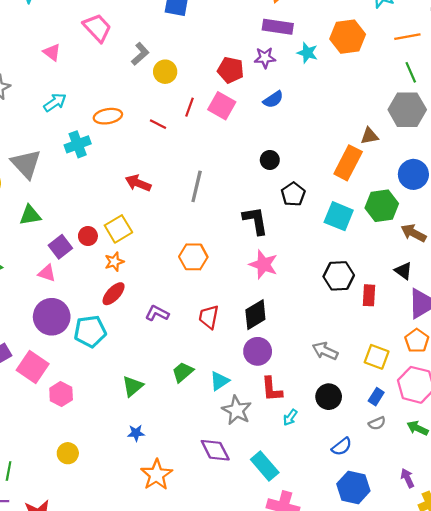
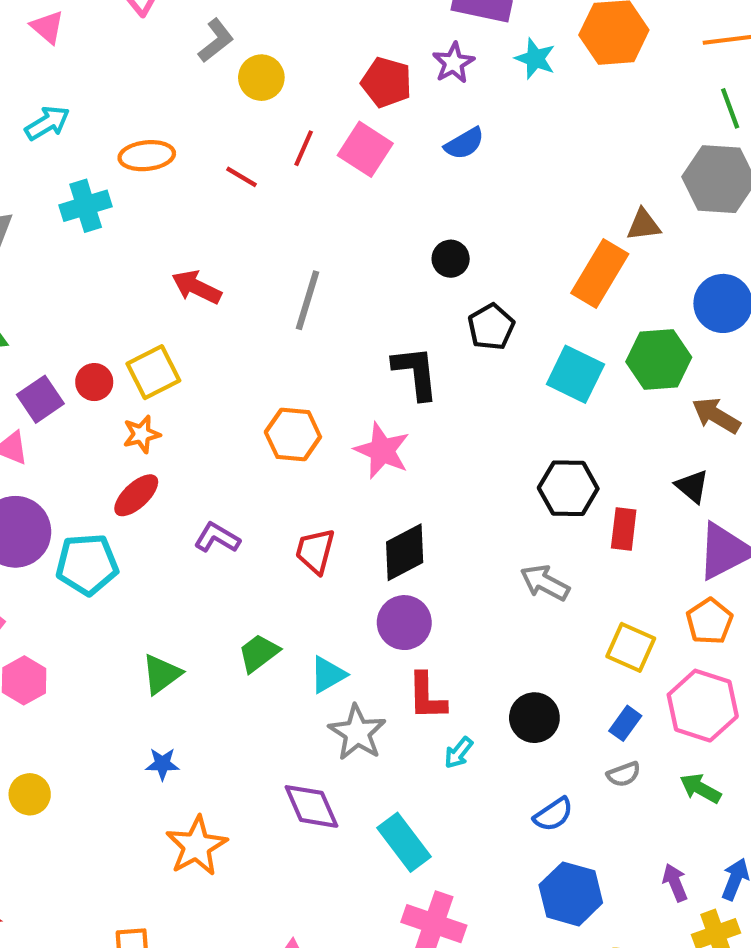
purple star: (265, 58) -> (454, 63), turned -30
pink star: (263, 264) -> (382, 451), moved
gray arrow: (325, 351) -> (545, 583), moved

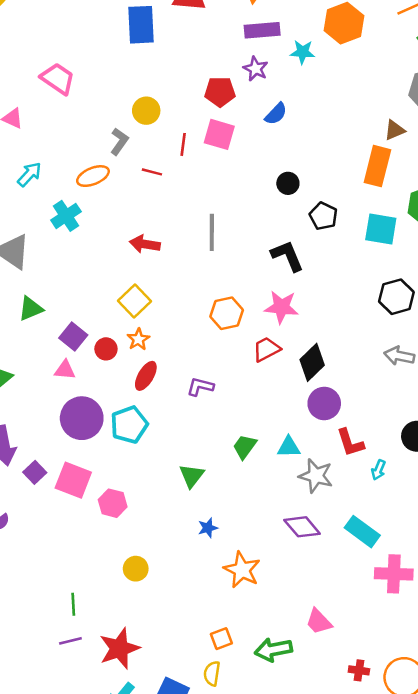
gray L-shape: (216, 41) -> (119, 141), moved
red circle: (94, 382) -> (106, 349), moved
red trapezoid: (315, 551) -> (266, 349), moved, turned 64
cyan triangle: (328, 675) -> (289, 447), turned 45

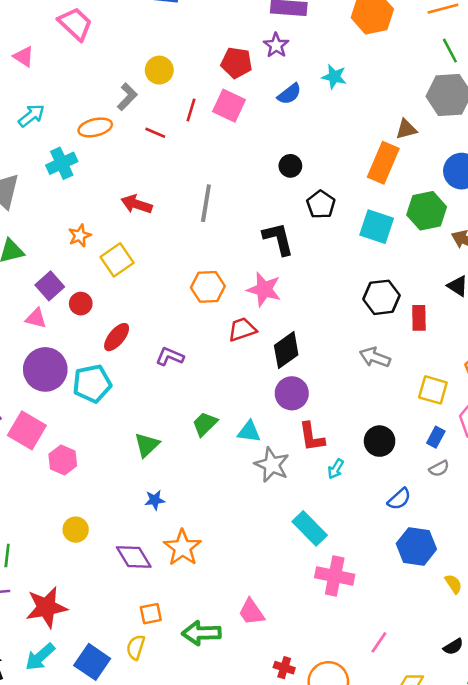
cyan star: (303, 52) -> (334, 77), moved
orange star: (138, 339) -> (80, 236), moved
purple diamond: (302, 527) -> (134, 557), moved

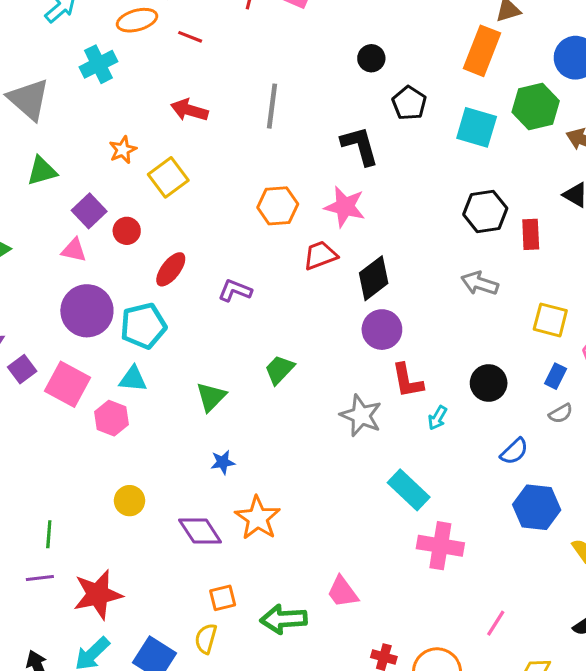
red line: (155, 133) -> (190, 37), moved
cyan triangle: (249, 432) -> (133, 379), moved

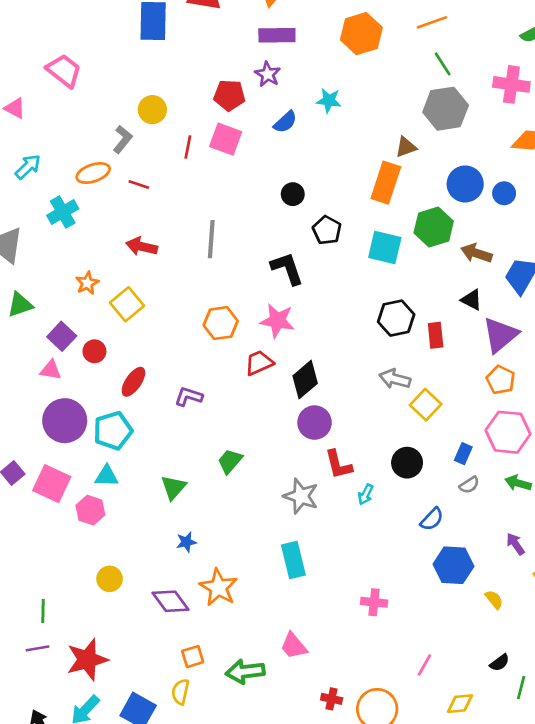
yellow square: (550, 320) -> (426, 405), moved, turned 32
cyan rectangle: (409, 490) -> (293, 560), moved, turned 36
pink cross: (440, 546) -> (374, 602), size x0.7

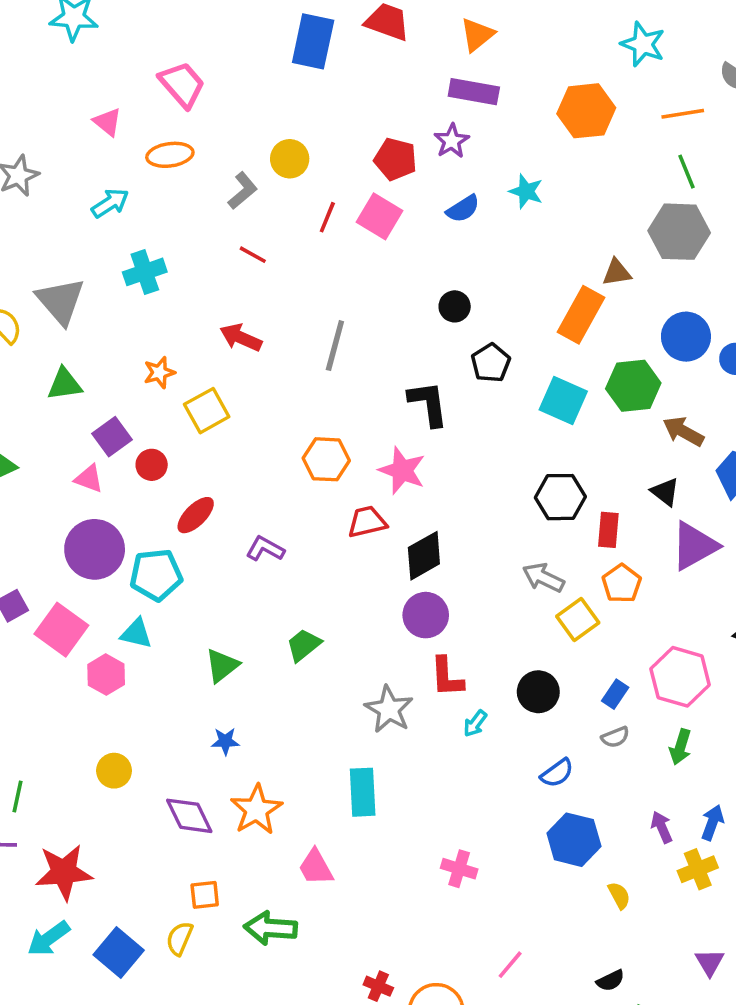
orange ellipse: (93, 173) -> (170, 155), moved
orange pentagon: (501, 380) -> (622, 584), moved
green arrow: (518, 483) -> (680, 747), turned -100
pink trapezoid: (294, 646) -> (316, 867), moved

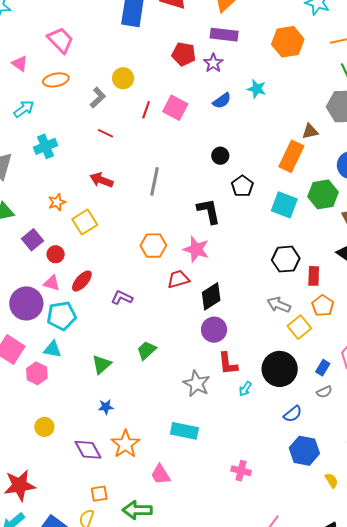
red pentagon: (395, 159) -> (184, 54), moved
pink triangle: (89, 479) -> (52, 283), moved
black circle: (538, 692) -> (280, 369), size x1.5
cyan rectangle: (363, 792) -> (184, 431), turned -72

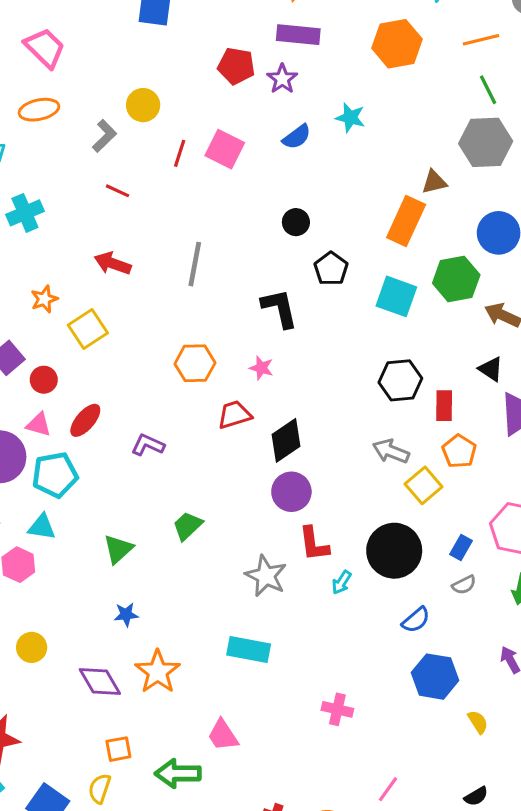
pink star: (196, 249) -> (261, 368), size x0.6
pink trapezoid: (161, 474) -> (223, 735), moved

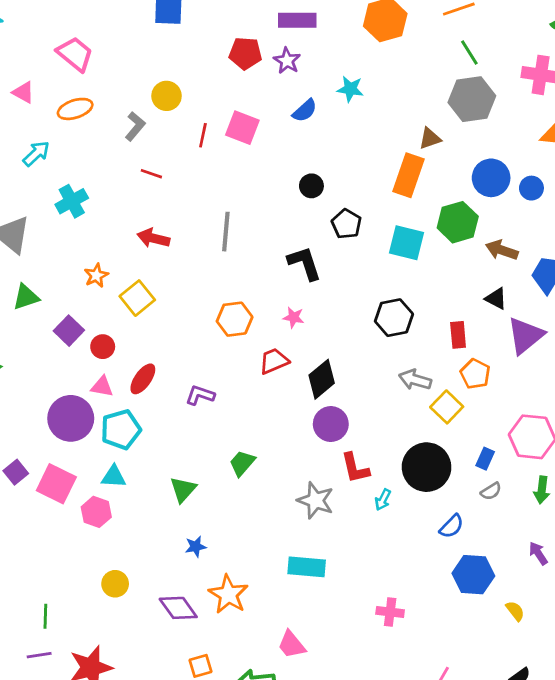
black hexagon: (400, 380) -> (394, 318), moved

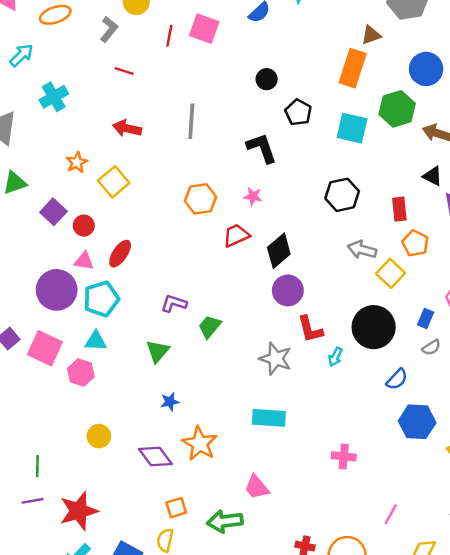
purple L-shape: (200, 395) -> (174, 304), moved

